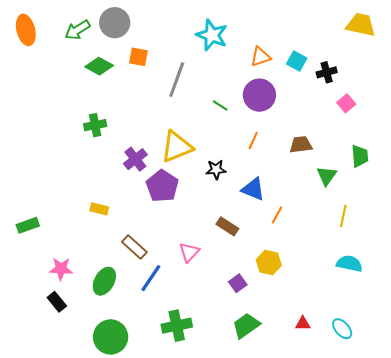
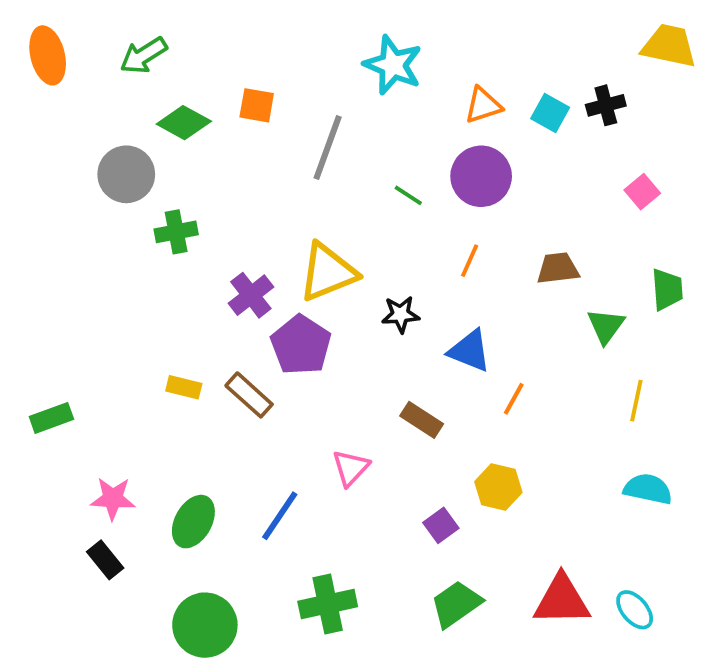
gray circle: (115, 23) -> (126, 174), moved
black cross: (327, 72) -> (606, 105), moved
brown rectangle: (134, 247) -> (249, 395), moved
red triangle: (303, 324) -> (562, 600), size x2.0

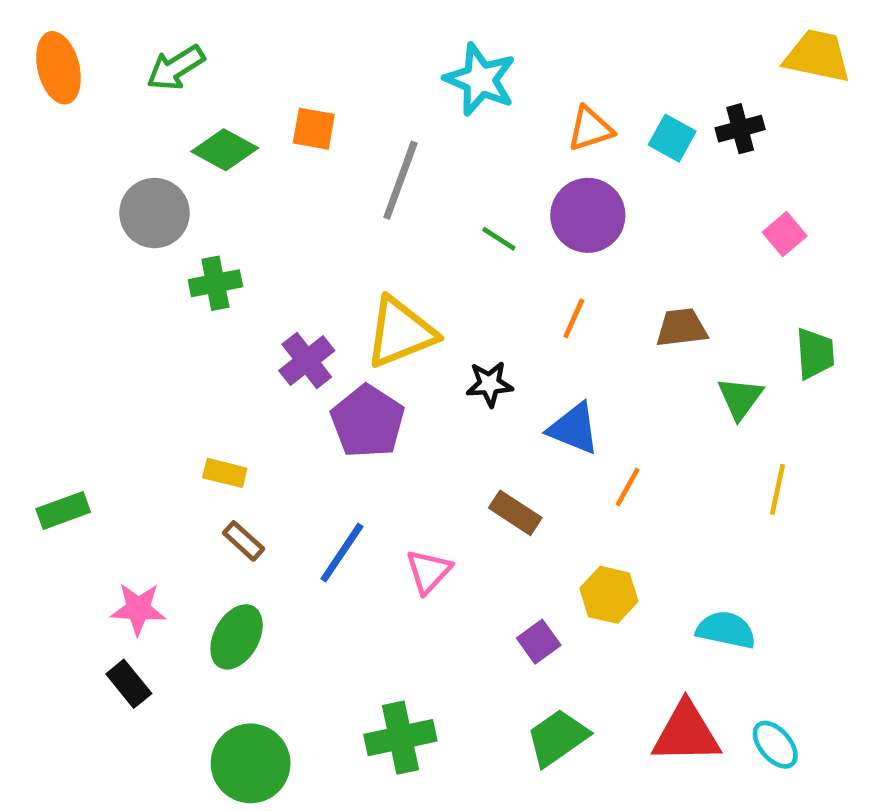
brown rectangle: (249, 395) -> (244, 541), moved, size x0.7
cyan semicircle: (648, 489) -> (726, 630), moved
blue line: (280, 516) -> (342, 553), moved

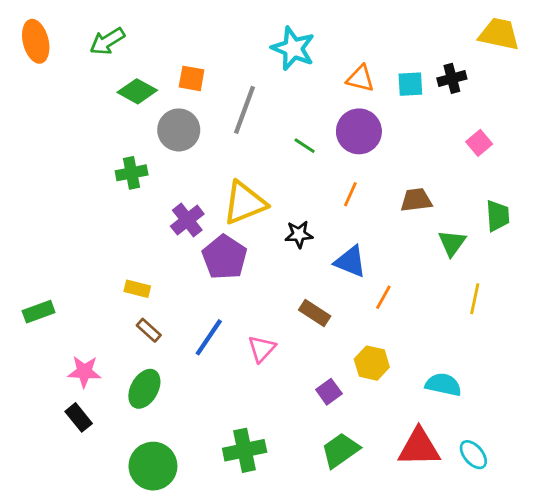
orange triangle: (590, 129) -> (360, 78), turned 32
cyan square: (672, 138) -> (410, 84), turned -32
gray circle: (155, 213) -> (179, 130), moved

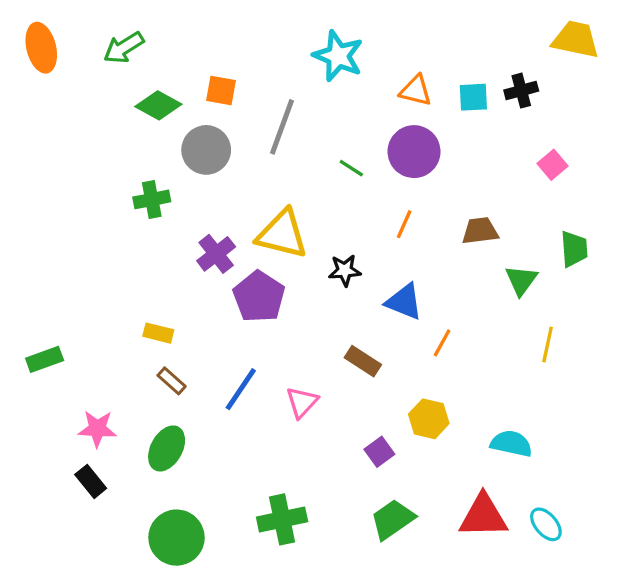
yellow triangle: (245, 203) -> (282, 234), turned 36

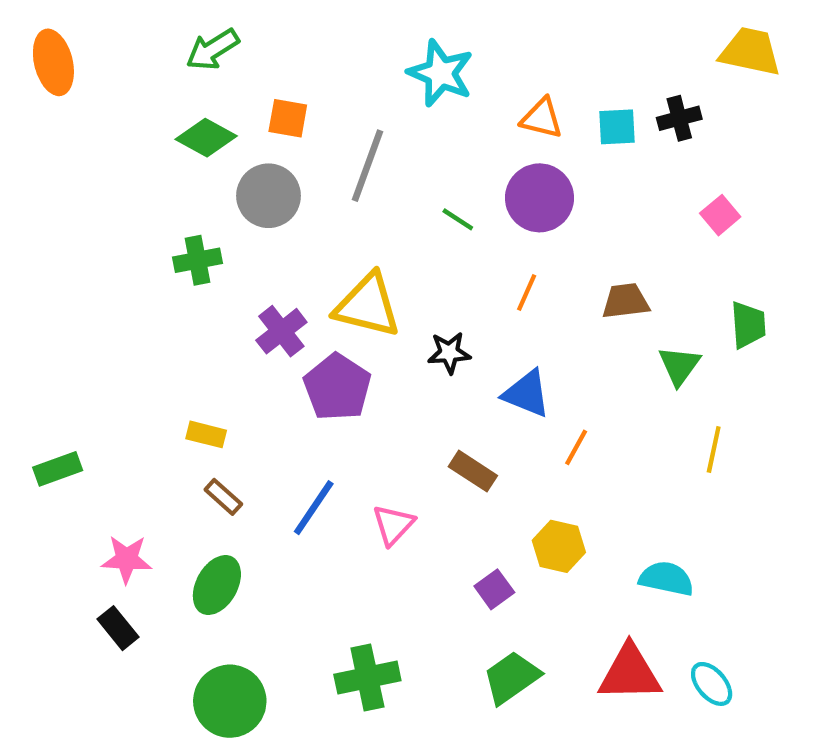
green arrow: (124, 48) -> (213, 49), moved

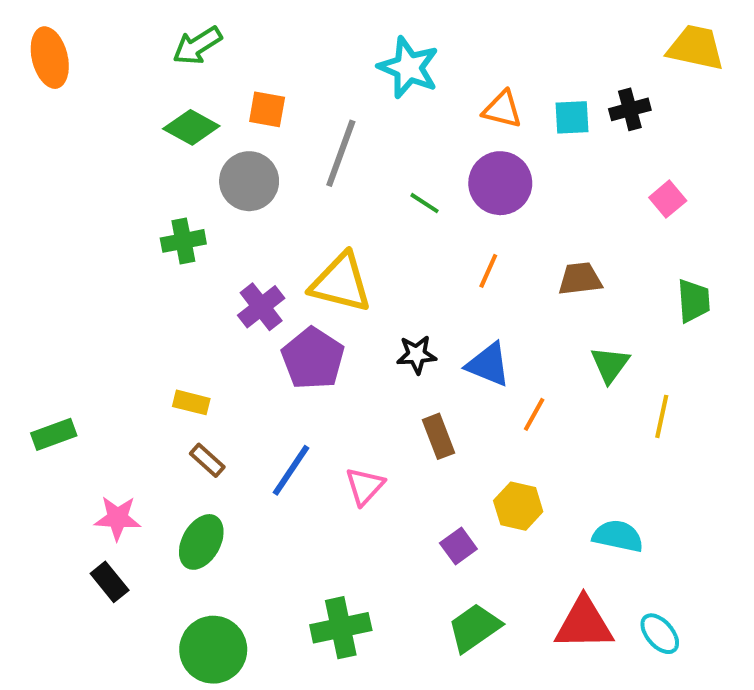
black star: (449, 353) -> (417, 355), moved
green triangle: (679, 366) -> (610, 365), moved
brown rectangle: (473, 471) -> (438, 436), turned 36

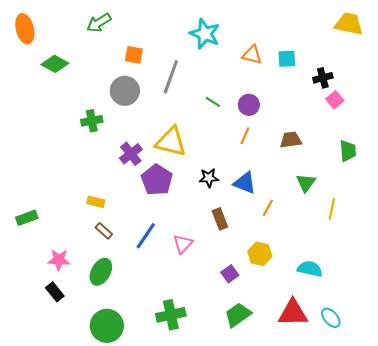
black cross: (630, 109) -> (323, 78), moved
green diamond: (191, 127) -> (55, 64), moved
purple circle: (500, 183) -> (249, 105), moved, size x0.7

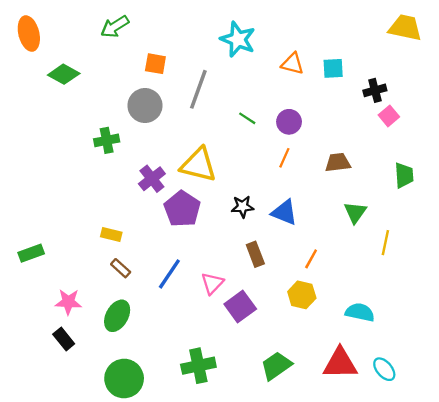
orange line: (268, 208) -> (311, 259), moved
purple square: (230, 274) -> (240, 306), moved, size x1.5

